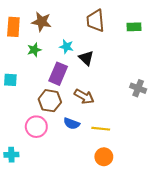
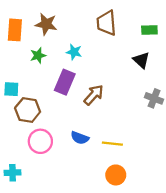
black triangle: (86, 58) -> (141, 60), moved
brown arrow: (84, 97) -> (94, 95), moved, turned -78
brown hexagon: (50, 101) -> (28, 110), moved

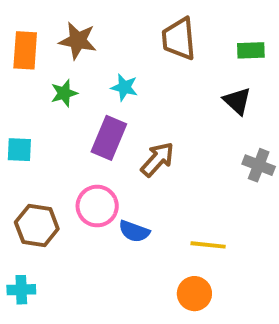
brown hexagon: (28, 110) -> (37, 225), moved
pink circle: (40, 141) -> (97, 206), moved
yellow line: (112, 144) -> (208, 245), moved

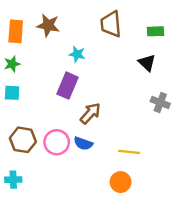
green star: (64, 93) -> (12, 64), moved
brown arrow: (157, 159) -> (90, 113), moved
pink circle: (97, 206) -> (57, 142), moved

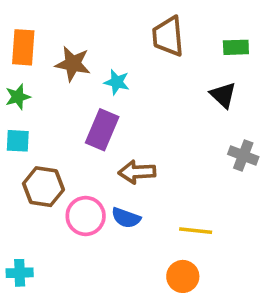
brown star: (48, 25) -> (73, 64), moved
brown arrow: (90, 113) -> (137, 172), turned -135
brown hexagon: (23, 140) -> (43, 187), moved

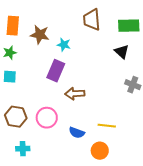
green rectangle: (236, 47) -> (129, 26), size x1.5
brown hexagon: (43, 187) -> (16, 117), moved
blue semicircle: (126, 218) -> (77, 133), moved
cyan cross: (20, 273) -> (23, 149), moved

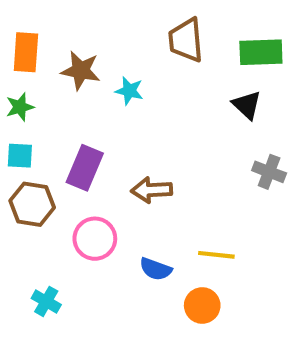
purple rectangle: (56, 71) -> (85, 168), moved
brown hexagon: (16, 117) -> (32, 204), moved
cyan cross: (23, 149) -> (46, 301), turned 32

